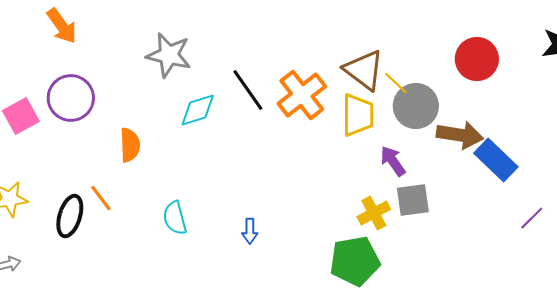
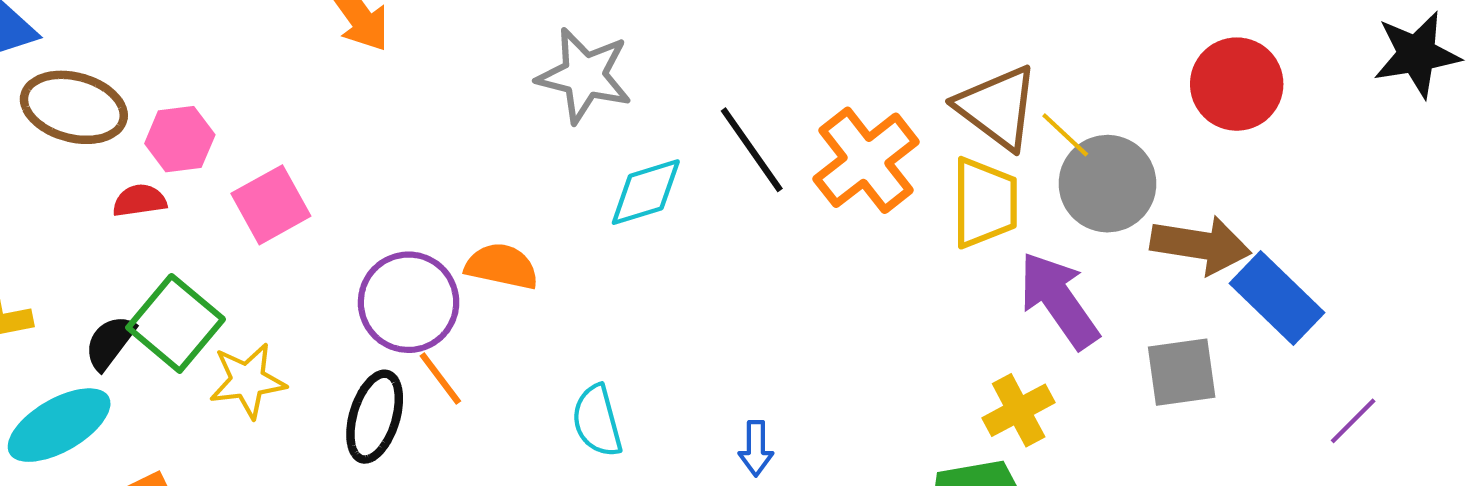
purple circle: (71, 98) -> (409, 302), moved
orange semicircle: (130, 145) -> (502, 266), turned -76
purple arrow: (393, 161) -> (1059, 300), size x1.5
gray square: (413, 200) -> (1182, 372), moved

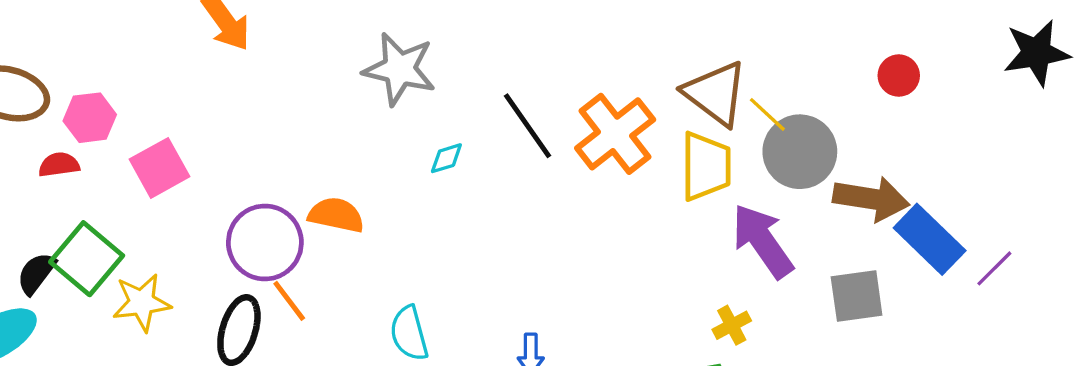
red circle: (1237, 84) -> (899, 76), size x0.6
cyan diamond: (646, 192) -> (446, 158), size x0.6
yellow cross: (1019, 410) -> (732, 325), size x0.7
purple line: (1353, 421) -> (994, 268), moved

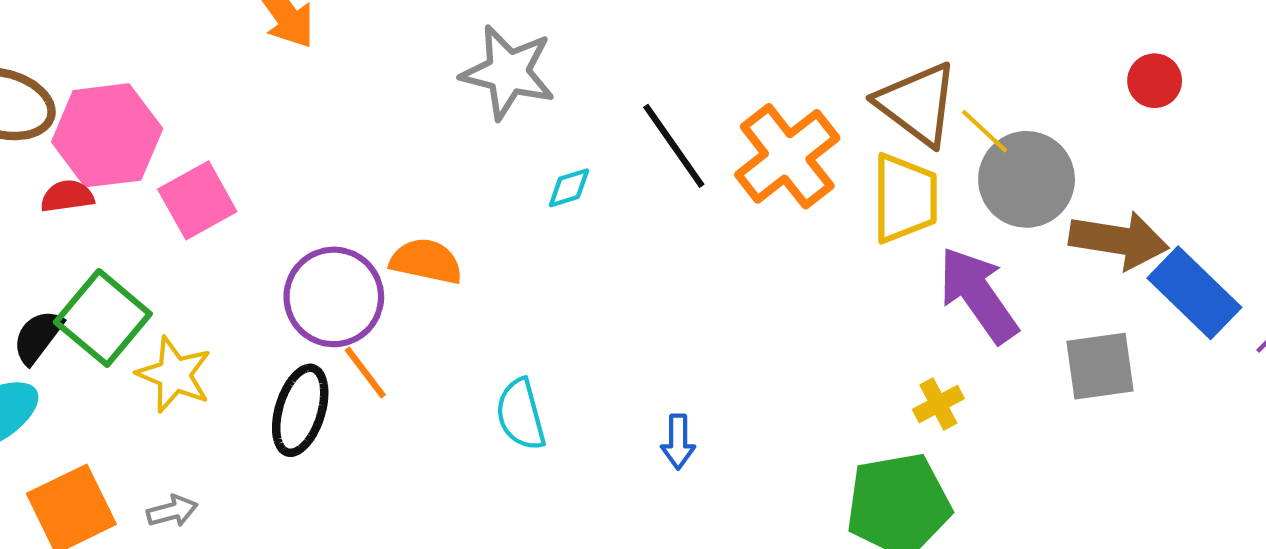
pink hexagon: (90, 118) -> (107, 135), size x1.6
yellow star: (142, 302) -> (174, 375), turned 30

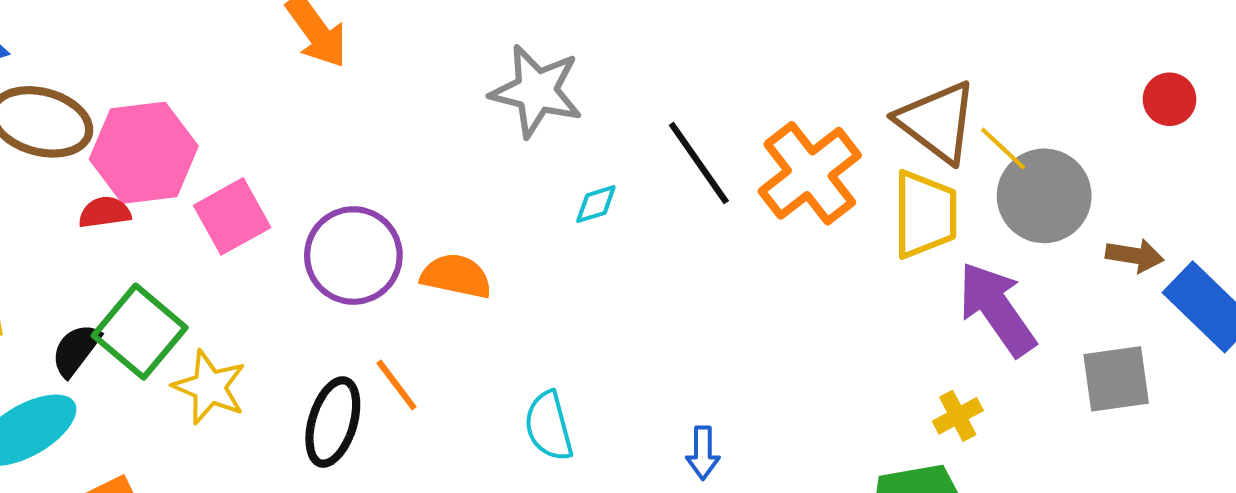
brown arrow: (1119, 240) -> (1135, 256), size x0.6
purple circle: (334, 297) -> (353, 256), moved

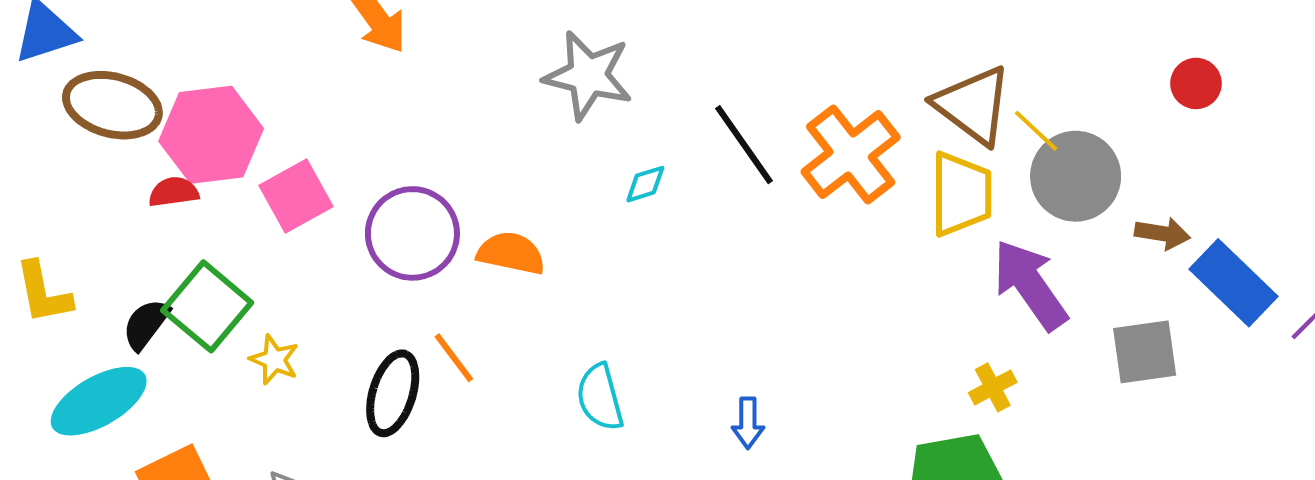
yellow star: (209, 387) -> (274, 360), size x0.7

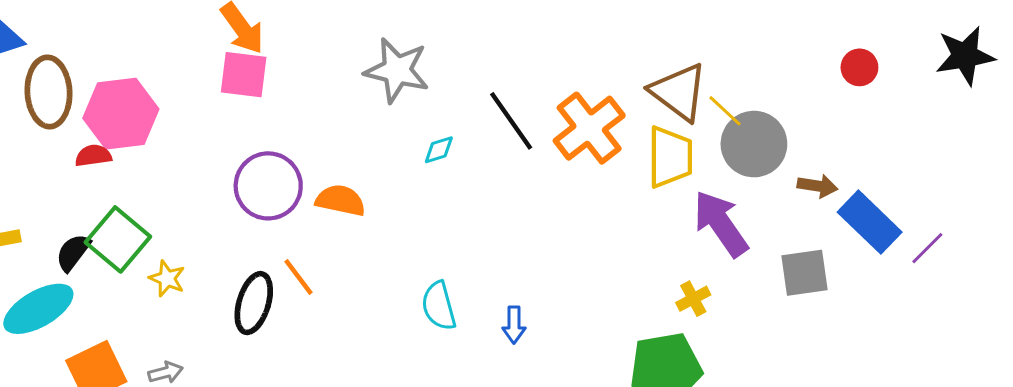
red circle: (1196, 83) -> (859, 67), moved
brown ellipse: (112, 105) -> (48, 92), turned 72
pink square: (296, 196) -> (244, 75), moved, turned 36
cyan semicircle: (600, 397) -> (439, 306), moved

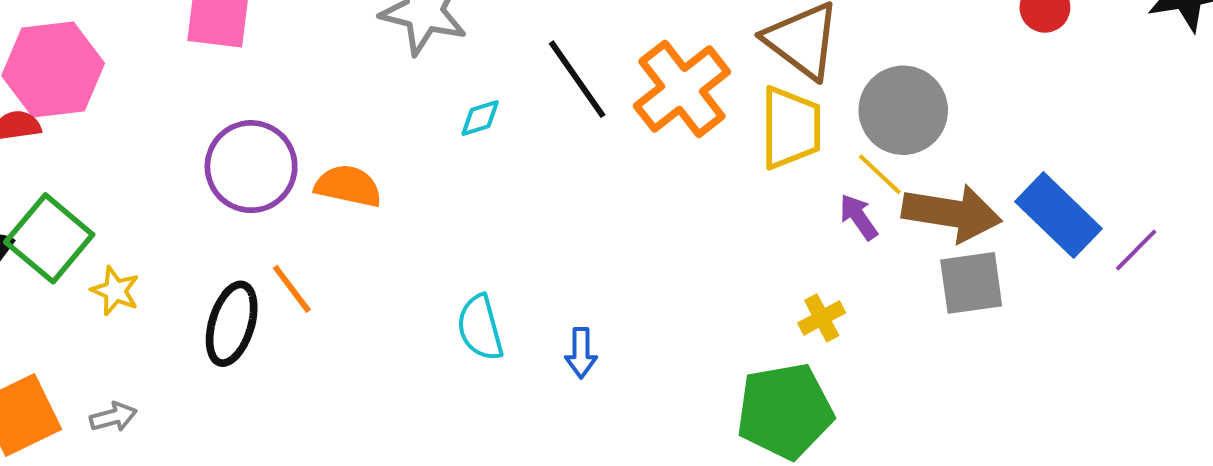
yellow line: (725, 111) -> (880, 174), moved
brown arrow: (818, 186) -> (952, 213), moved, size x1.8
purple arrow: (721, 224) -> (859, 217), size x0.5

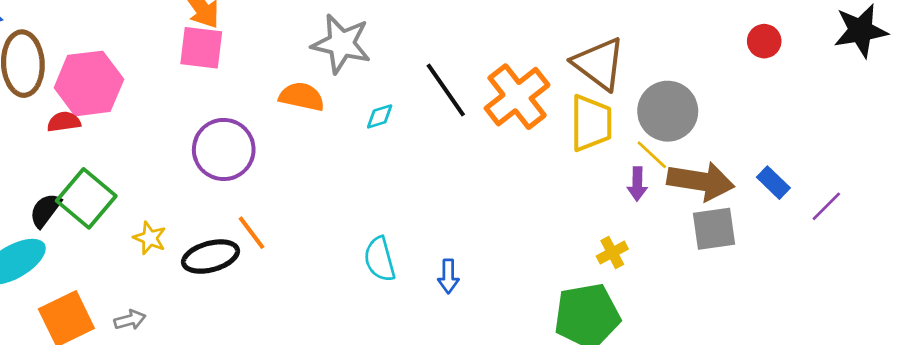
orange semicircle: (348, 186) -> (302, 97), moved
blue rectangle: (1058, 215) -> (773, 183), size x0.6
purple arrow: (859, 217) -> (637, 184), turned -144
yellow star: (115, 291) -> (150, 238), moved
black ellipse: (232, 324) -> (211, 257), turned 58

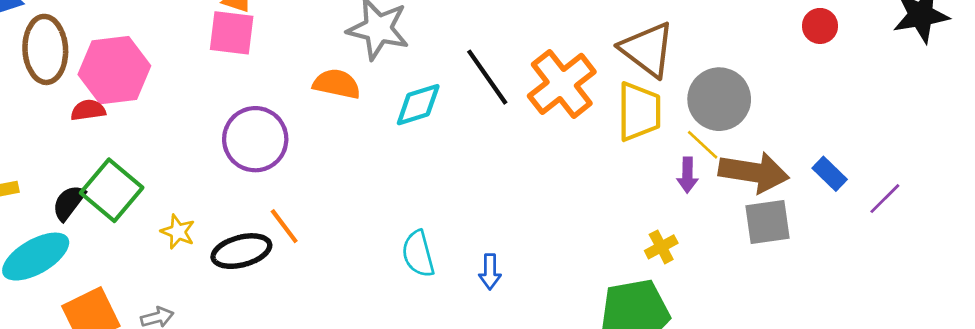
cyan diamond: (380, 116) -> (418, 105), size x1.6

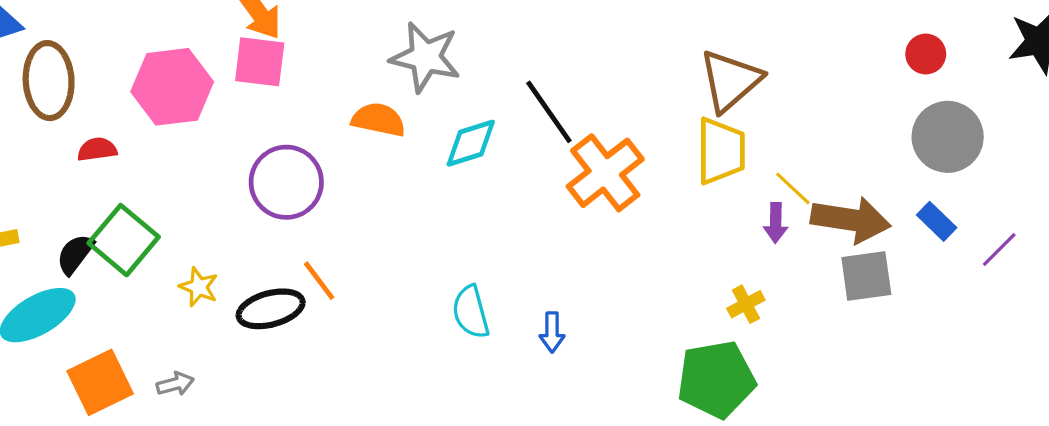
brown triangle: (647, 49) -> (730, 81), turned 42
pink hexagon: (114, 70) -> (172, 87), moved
orange cross: (562, 84) -> (605, 173), moved
gray circle: (719, 99) -> (948, 137), moved

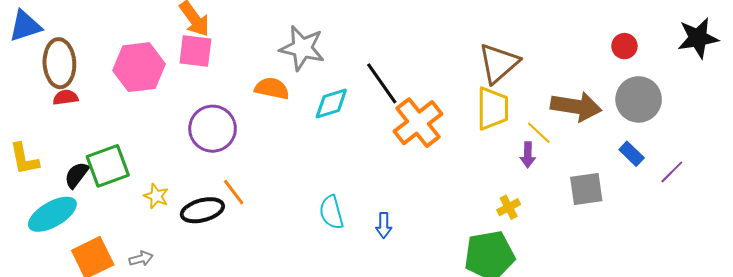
red semicircle: (97, 149) -> (65, 97), moved
brown arrow: (851, 220) -> (576, 106), moved
green square: (124, 240) -> (108, 166), turned 30

